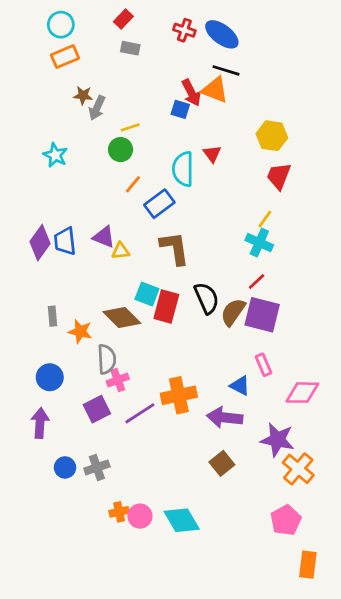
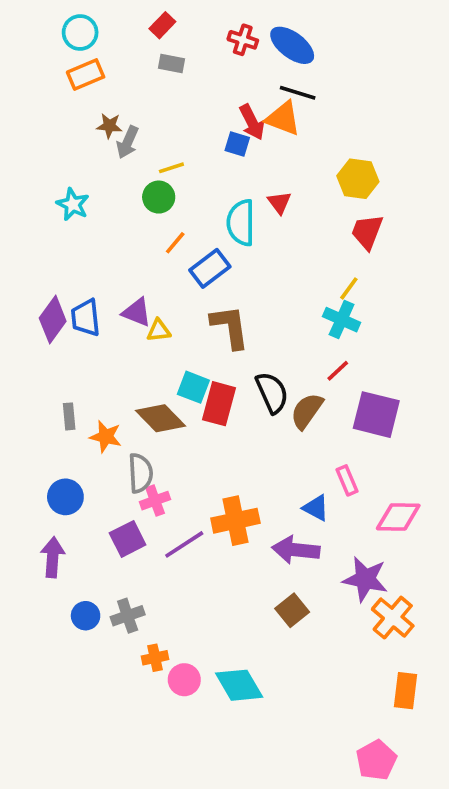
purple square: (262, 315) -> (376, 415), moved
orange cross: (119, 512) -> (155, 658), moved
pink pentagon: (286, 520) -> (376, 760), moved
orange rectangle: (308, 565) -> (406, 691), moved

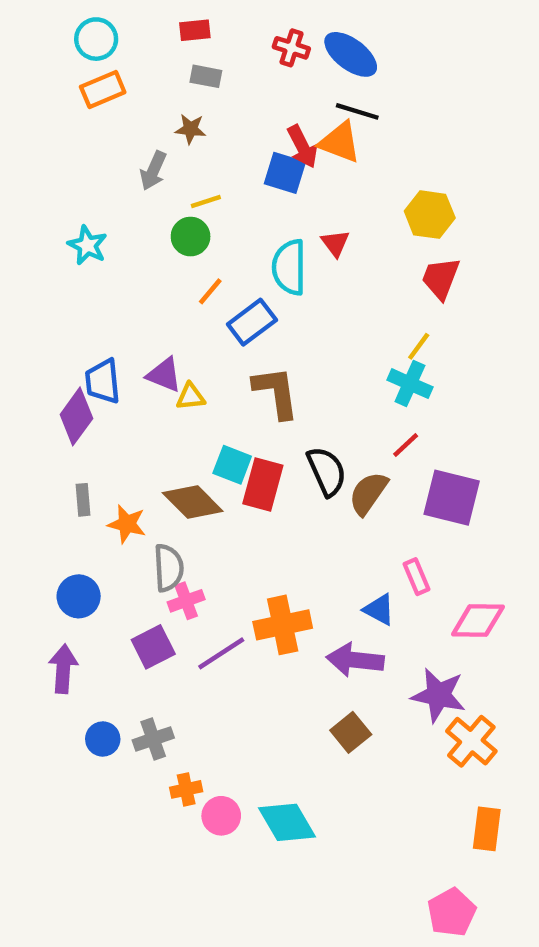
red rectangle: (162, 25) -> (195, 30), turned 40
brown star: (109, 126) -> (191, 129), moved
blue square: (237, 144) -> (285, 173), size x1.4
purple diamond: (53, 320) -> (76, 416), moved

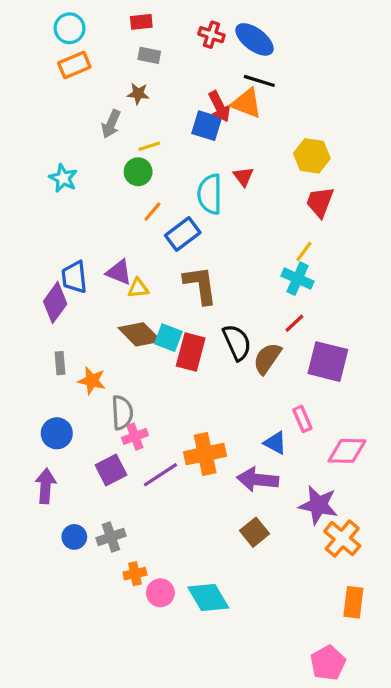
brown diamond: (193, 502) -> (140, 334), moved

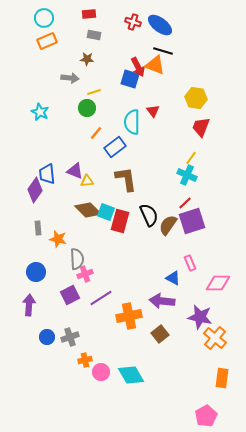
gray arrow: (111, 124) -> (70, 78), turned -108
purple square: (328, 362) -> (192, 221), moved, turned -32
orange cross: (205, 454) -> (129, 316), moved

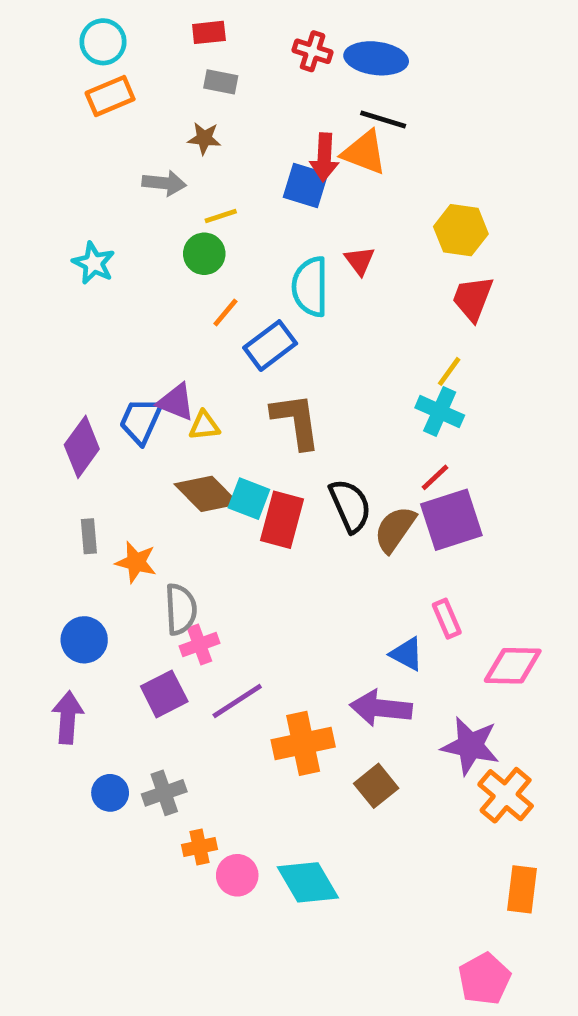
blue ellipse: (160, 25) -> (376, 58), turned -30
red arrow: (138, 67) -> (324, 157), turned 30
blue trapezoid: (47, 174) -> (141, 421), moved, turned 30

